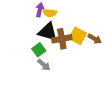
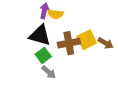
black triangle: (48, 32) -> (40, 35), moved
yellow square: (78, 36) -> (87, 40), turned 36

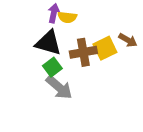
brown arrow: (106, 43) -> (128, 40), moved
gray arrow: (49, 72) -> (59, 87), size x1.5

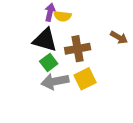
yellow square: (105, 48) -> (85, 79), moved
gray arrow: (59, 87) -> (55, 81), turned 128

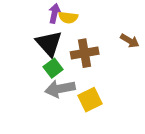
black triangle: (45, 40) -> (49, 43), turned 32
yellow square: (85, 79) -> (90, 100), moved

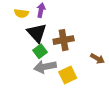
yellow semicircle: (68, 17) -> (21, 13), moved
brown arrow: (130, 41) -> (97, 59), moved

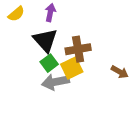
yellow semicircle: (21, 13) -> (16, 14), moved, turned -48
yellow square: (68, 75) -> (72, 68), moved

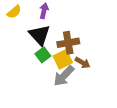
brown arrow: (120, 72) -> (83, 63), moved
gray arrow: (55, 82) -> (64, 76), moved, turned -35

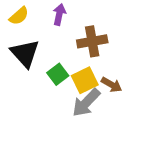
black triangle: (40, 35) -> (25, 53), moved
brown cross: (68, 43) -> (92, 41), moved

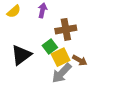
black triangle: (25, 53) -> (21, 55), moved, turned 35
green square: (58, 74) -> (50, 46), moved

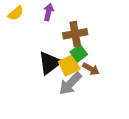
green square: (50, 46) -> (79, 53), moved
black triangle: (21, 55) -> (50, 63), moved

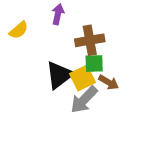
yellow semicircle: (16, 13) -> (19, 30), moved
green square: (79, 53) -> (94, 63), turned 35

